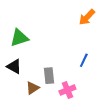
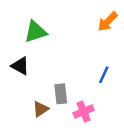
green triangle: (19, 38) -> (35, 32), moved
black triangle: (14, 66) -> (20, 66), moved

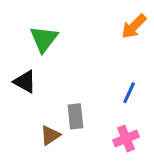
green triangle: (35, 32) -> (44, 39), turned -35
pink cross: (84, 112) -> (126, 138), moved

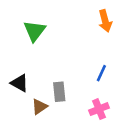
orange arrow: (134, 26) -> (105, 21), turned -60
black triangle: (25, 82) -> (20, 83), moved

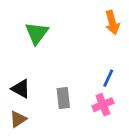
brown triangle: (39, 107) -> (18, 119), moved
pink cross: (99, 109) -> (103, 105), moved

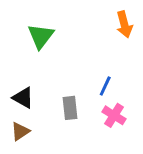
blue line: (108, 78) -> (105, 86), moved
pink cross: (103, 105) -> (114, 115), turned -36

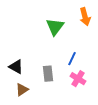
green triangle: (41, 36) -> (55, 27), moved
brown triangle: (20, 131) -> (22, 90), moved

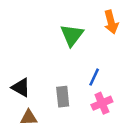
pink cross: (78, 79) -> (102, 103), turned 35
brown triangle: (22, 90) -> (29, 118), turned 32

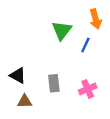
blue line: (94, 77) -> (85, 45), moved

